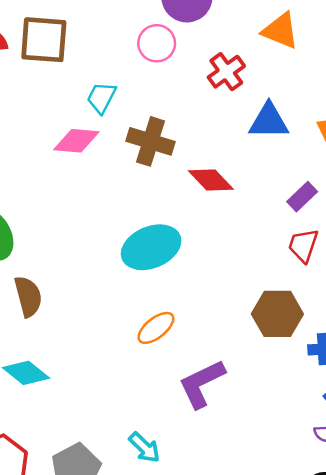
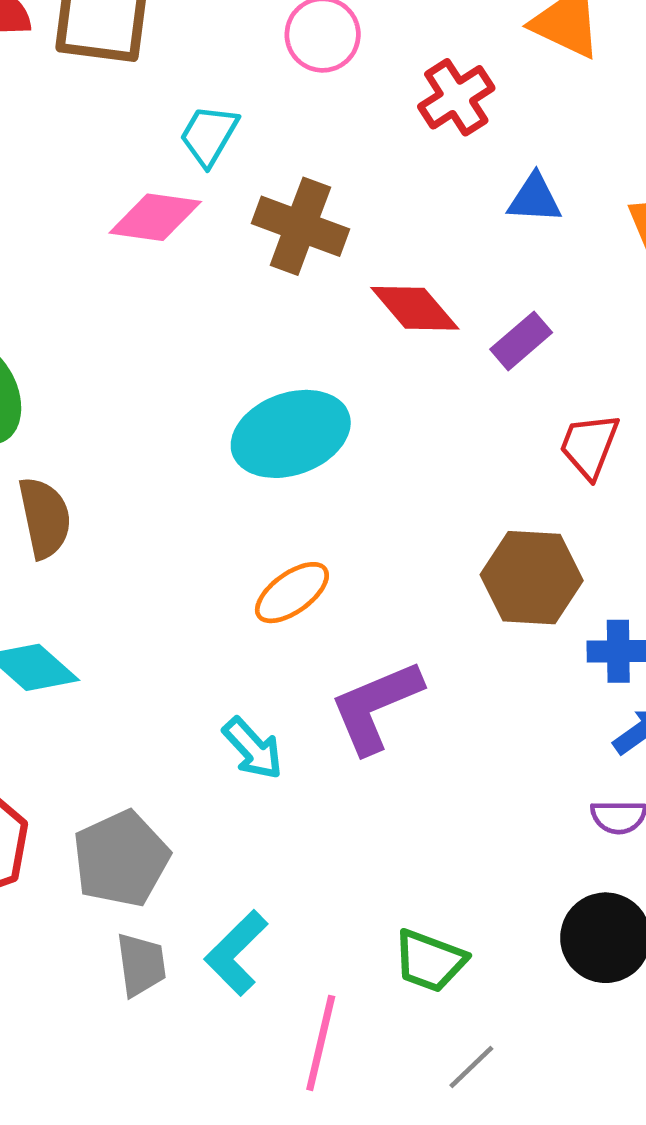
blue triangle: (269, 121) -> (535, 199), size x0.7
purple rectangle: (302, 197) -> (521, 341), moved
cyan arrow: (145, 447) -> (253, 748), moved

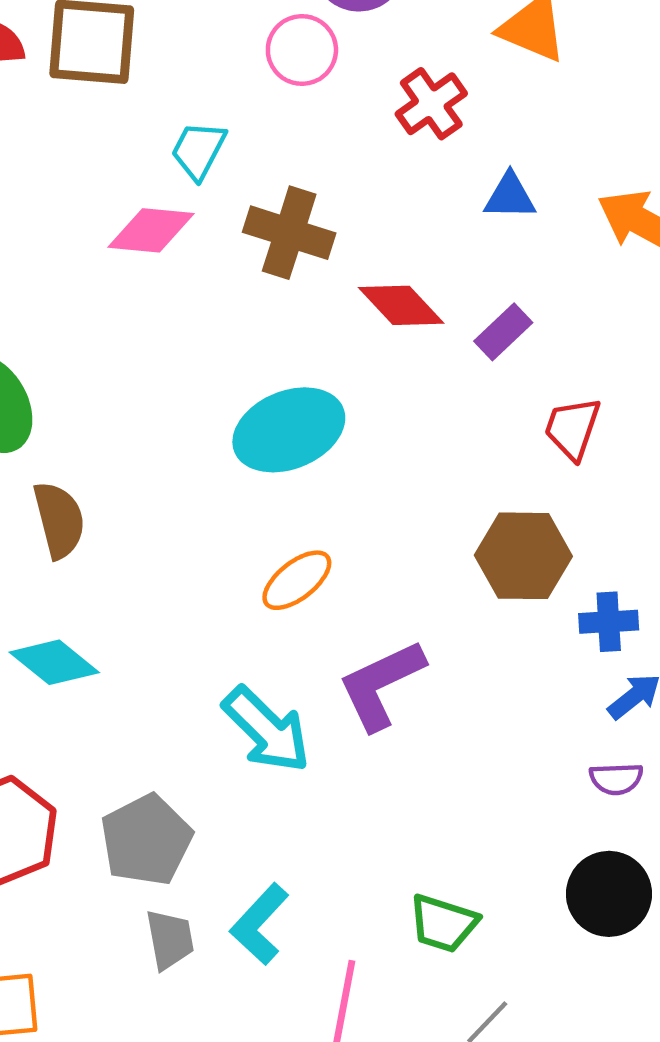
cyan arrow: (253, 748) -> (266, 730), size x1.5

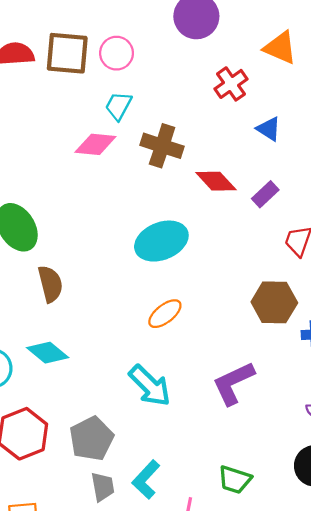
pink circle: (302, 50) -> (117, 53), moved
blue triangle: (510, 196) -> (269, 129), turned 32
purple L-shape: (381, 685) -> (233, 383), moved

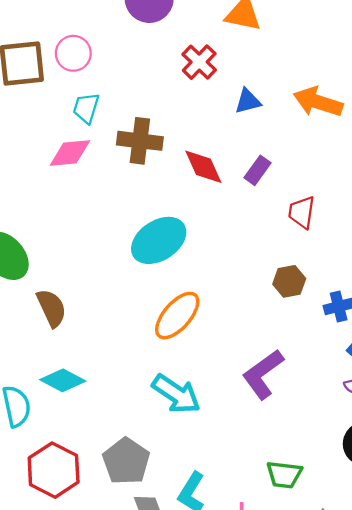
blue triangle: (269, 129) -> (248, 101), turned -36
red diamond: (216, 181) -> (203, 167), turned 30
brown hexagon: (274, 302) -> (289, 281), size x0.7
orange ellipse: (165, 314) -> (177, 316), size x1.4

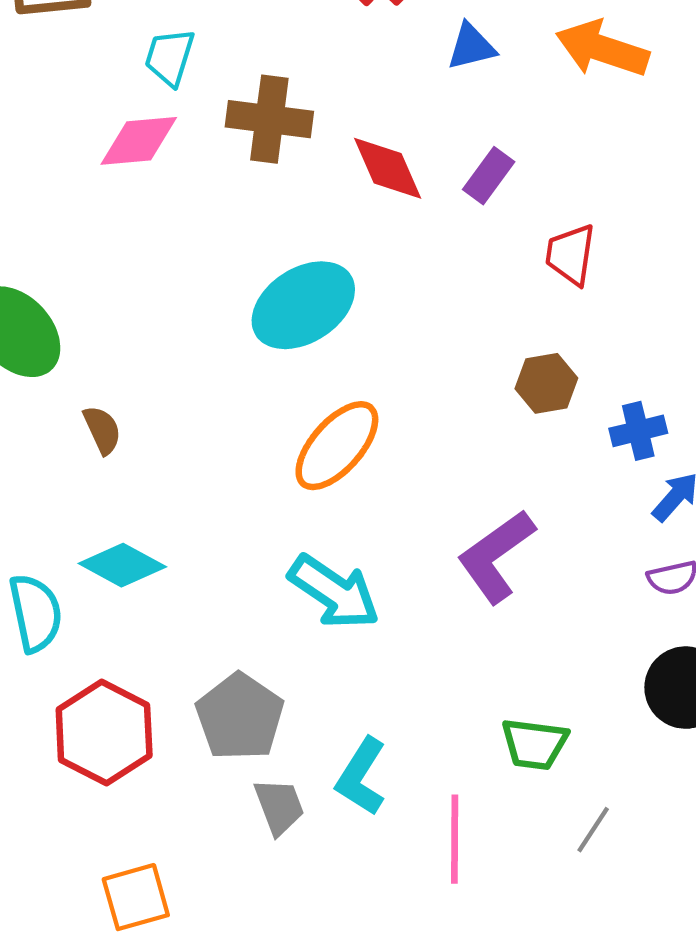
brown semicircle: (51, 308) -> (102, 430), size x0.7

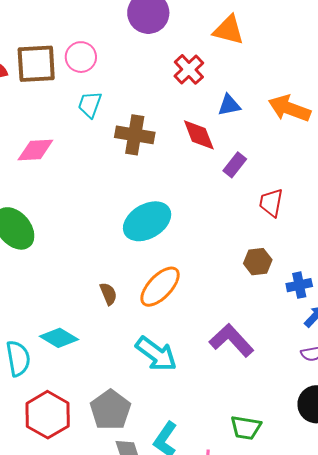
pink diamond: (139, 141) -> (35, 150), moved
red diamond: (388, 168) -> (199, 135), moved
brown semicircle: (102, 430) -> (108, 294), moved
purple L-shape: (496, 556) -> (231, 340), turned 81

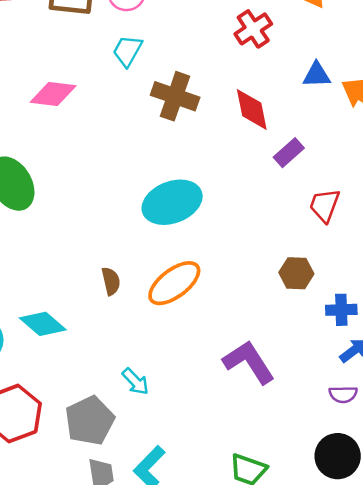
blue triangle: (229, 105) -> (317, 75), moved
cyan arrow: (156, 354) -> (135, 382), moved, size x0.6

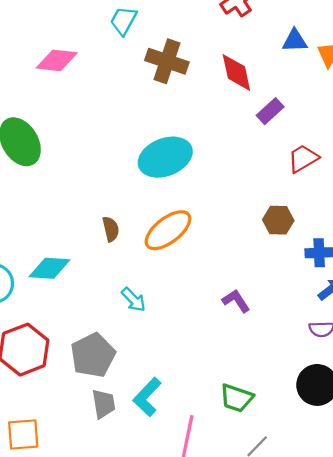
red trapezoid: (325, 205) -> (303, 158), turned 40
cyan diamond: (43, 324) -> (50, 268), turned -36
purple L-shape: (249, 362) -> (236, 301), size x0.6
cyan arrow: (135, 382) -> (134, 300), moved

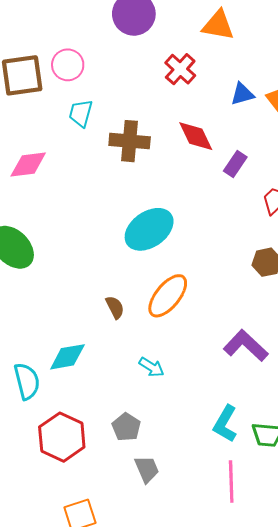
purple L-shape: (236, 301) -> (246, 346), size x1.6
gray pentagon: (93, 355) -> (126, 427), size x0.7
cyan L-shape: (147, 397) -> (225, 424), moved

